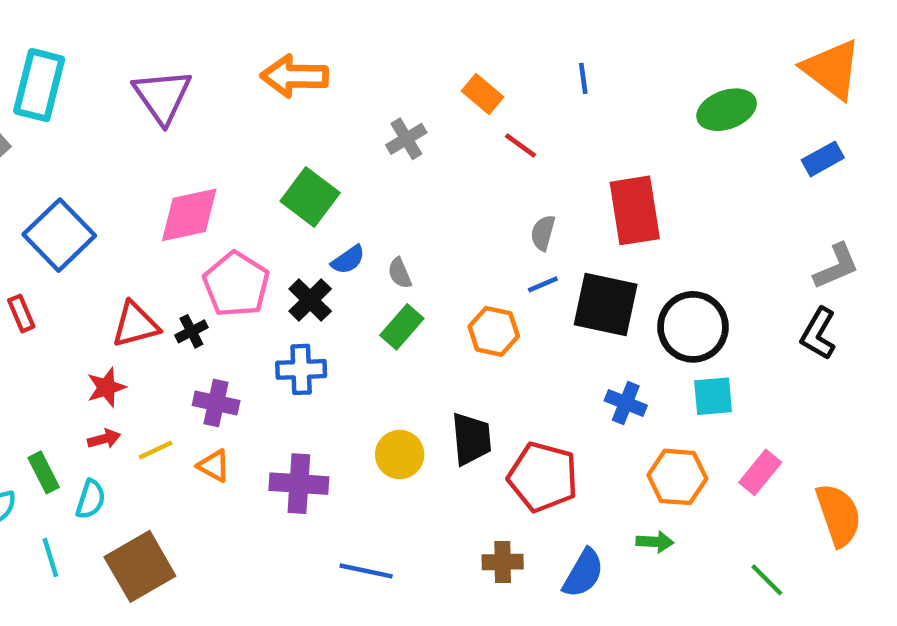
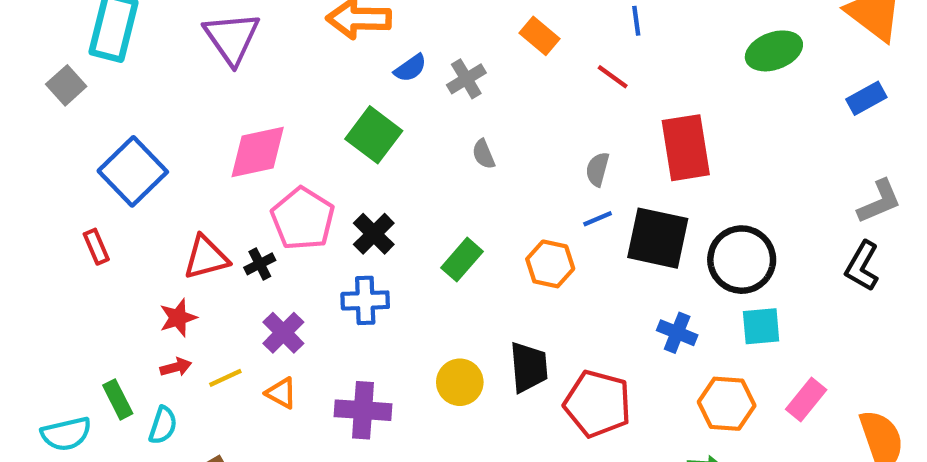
red line: (521, 146) -> (613, 77), moved
blue semicircle: (348, 260) -> (410, 68), moved
gray semicircle: (400, 273) -> (484, 154), moved
purple cross: (216, 403) -> (283, 333), turned 33

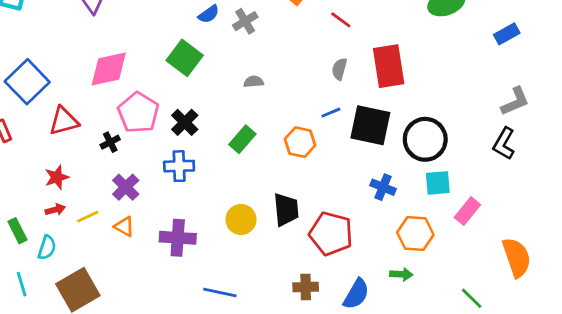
gray semicircle: (484, 154) -> (254, 82), moved, turned 108
gray semicircle: (598, 169) -> (339, 69), moved
red triangle: (206, 257) -> (64, 121), moved
pink rectangle: (806, 399) -> (467, 211), moved

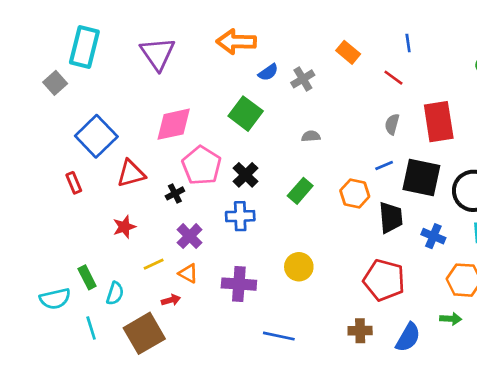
red arrow: (55, 210) -> (171, 300), moved
black trapezoid: (286, 210) -> (391, 217), moved

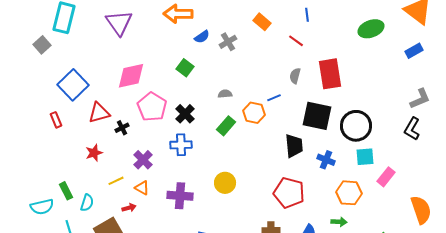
green square: (246, 114) -> (185, 68), size x0.7
gray semicircle: (311, 136) -> (225, 94), moved
blue line: (384, 166) -> (274, 98), moved
black cross: (175, 193) -> (122, 128), moved
orange hexagon: (355, 193) -> (254, 113), moved

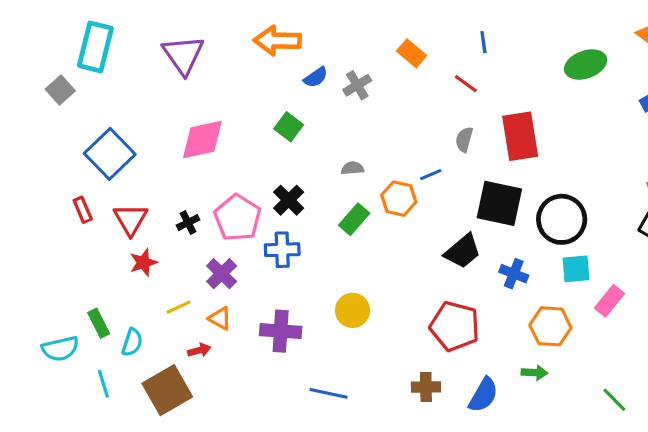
pink pentagon: (152, 107) -> (238, 218), moved
red triangle: (99, 113) -> (131, 219), moved, turned -45
black trapezoid: (294, 146) -> (463, 251), turned 55

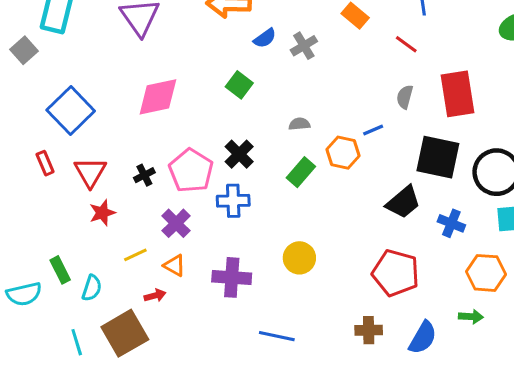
cyan line: (103, 384) -> (77, 342), moved

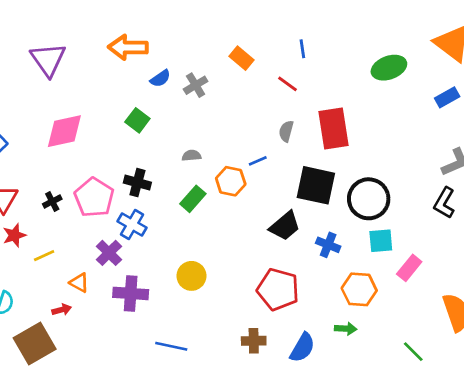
black cross: (239, 154) -> (137, 183), turned -30
blue cross: (233, 201) -> (132, 225), turned 32
purple cross: (176, 223) -> (109, 253), moved
yellow line: (135, 255) -> (44, 256), moved

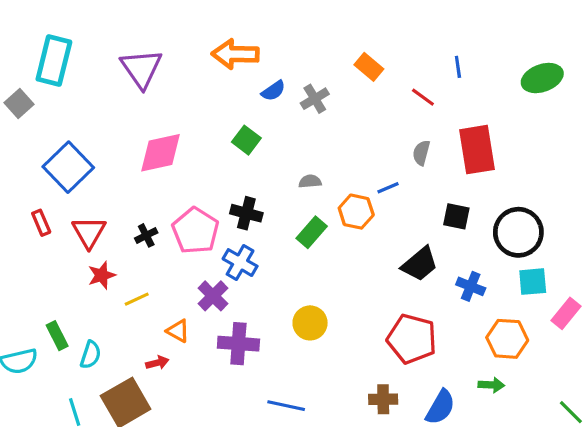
blue line: (302, 49) -> (458, 67), moved
black square: (316, 185) -> (456, 216), size x0.6

